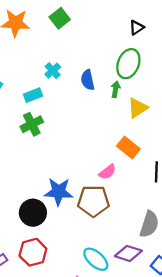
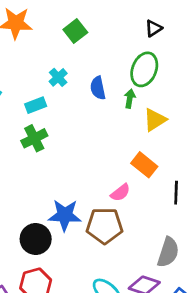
green square: (60, 18) -> (75, 31), moved

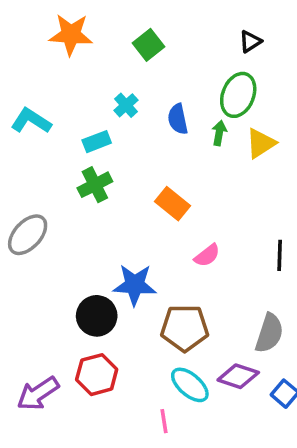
yellow triangle: (155, 120) -> (261, 143), moved
orange rectangle: (144, 165) -> (173, 204), moved
brown pentagon: (105, 226) -> (185, 328), moved

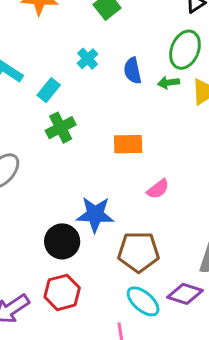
green arrow: (219, 133) -> (169, 83), turned -108
cyan rectangle: (97, 142) -> (49, 90), moved, turned -30
orange rectangle: (173, 204) -> (128, 144), turned -40

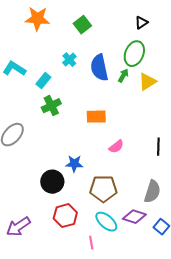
blue semicircle: (133, 71) -> (99, 68), size x1.5
green arrow: (169, 83) -> (123, 76), turned 128
blue star: (95, 214) -> (74, 164), size x0.7
red hexagon: (62, 292) -> (65, 216), moved

